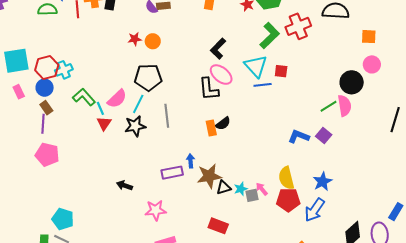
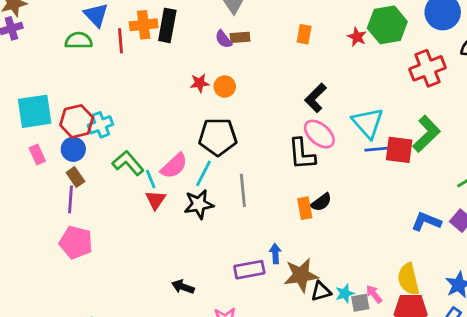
green L-shape: (270, 36) -> (427, 134), moved
red square: (281, 71) -> (399, 150), moved, size x1.5

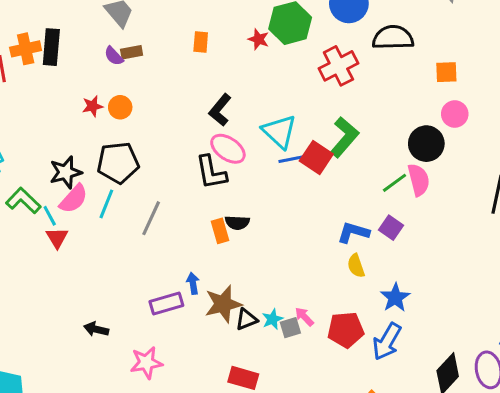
red square: (399, 150) -> (316, 157), turned 32
gray line: (243, 190) -> (151, 218), turned 36
black semicircle: (321, 202) -> (237, 223), turned 45
black star: (199, 204) -> (66, 172), moved
yellow semicircle: (408, 279) -> (356, 266), moved, size x0.7

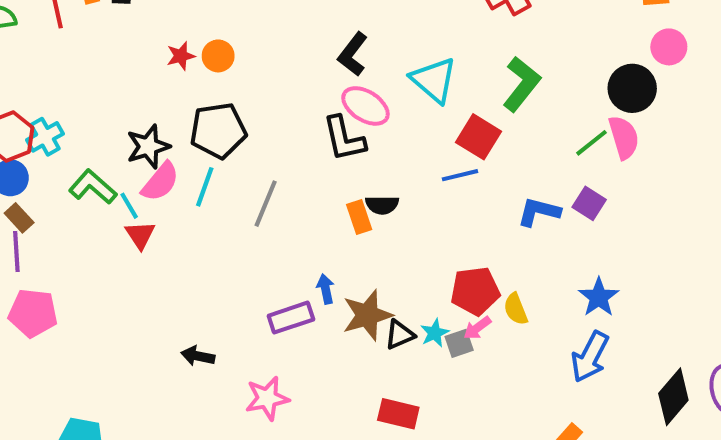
red square: (316, 157) -> (479, 137), moved
blue line: (292, 159) -> (460, 175), moved
yellow semicircle: (356, 266) -> (516, 309), moved
pink arrow: (304, 317) -> (477, 328), turned -80
red pentagon: (346, 330) -> (475, 291), moved

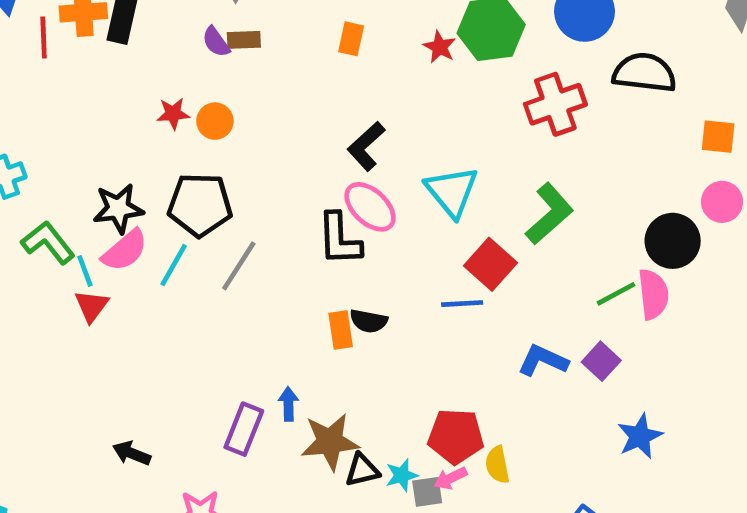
gray line: (266, 204) -> (239, 266), moved
blue star: (599, 297) -> (640, 436), moved
purple rectangle: (291, 318) -> (244, 429), turned -60

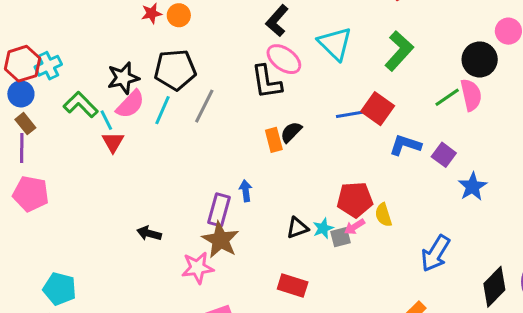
red square: (491, 264) -> (378, 109), moved
black semicircle: (369, 321) -> (291, 132), turned 130
purple square: (601, 361) -> (444, 155), moved
brown star: (330, 442) -> (220, 240), moved, turned -30

